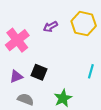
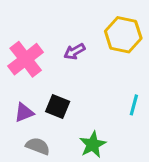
purple arrow: (50, 27) -> (74, 52), moved

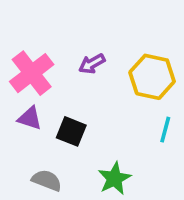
yellow hexagon: (123, 35) -> (152, 77), moved
purple triangle: (24, 113) -> (30, 118), moved, turned 40

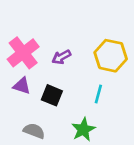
purple arrow: (92, 64) -> (61, 57), moved
cyan line: (165, 130) -> (98, 94), moved

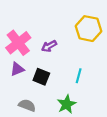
yellow hexagon: (111, 56) -> (89, 29), moved
purple triangle: (22, 86) -> (17, 69), turned -40

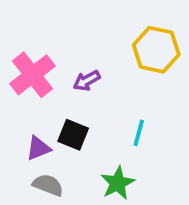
purple triangle: (17, 69) -> (38, 148), moved

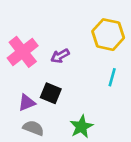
cyan line: (139, 133) -> (112, 77), moved

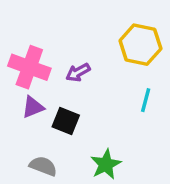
pink cross: (23, 52) -> (29, 67), turned -32
purple triangle: (27, 103) -> (33, 107), moved

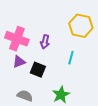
purple arrow: (78, 72) -> (45, 42), turned -48
cyan line: (146, 100) -> (71, 58), moved

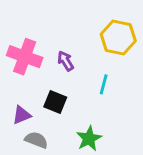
purple arrow: (45, 42) -> (66, 61), turned 136
purple triangle: (19, 62) -> (22, 115), moved

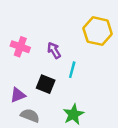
pink cross: (25, 57) -> (20, 47), size x0.7
cyan line: (104, 84) -> (72, 70), moved

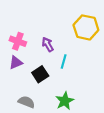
black square: (46, 84) -> (40, 74), turned 35
purple triangle: (18, 95) -> (16, 63), moved

